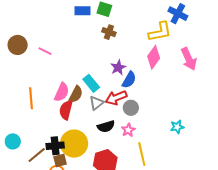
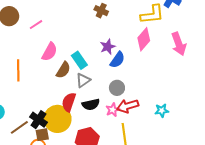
pink line: (45, 51) -> (36, 25), turned -64
pink semicircle: (62, 92) -> (50, 52), moved
red arrow: (116, 98) -> (128, 106), moved
red semicircle: (66, 110) -> (69, 102), moved
black cross: (55, 146) -> (38, 120), turned 36

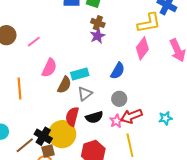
purple star: (108, 47) -> (98, 36), moved
cyan rectangle: (79, 60) -> (80, 74), turned -66

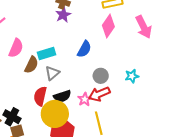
gray circle: (119, 99) -> (101, 76), moved
cyan star: (165, 118) -> (132, 76), moved
yellow circle: (62, 134) -> (55, 114), moved

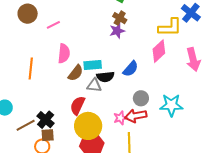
pink semicircle: (16, 48) -> (64, 53), turned -30
gray triangle: (52, 73) -> (94, 85), turned 35
cyan star: (132, 76) -> (171, 105), size x1.6
black semicircle: (62, 96) -> (105, 77), moved

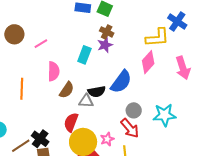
cyan rectangle: (93, 65) -> (84, 55), moved, turned -60
blue semicircle: (131, 69) -> (121, 82), size x1.4
red arrow: (136, 116) -> (130, 128), turned -115
pink star: (120, 118) -> (107, 139), moved

